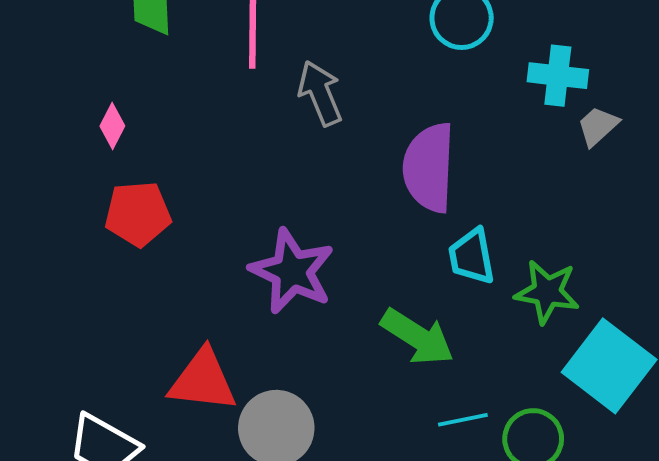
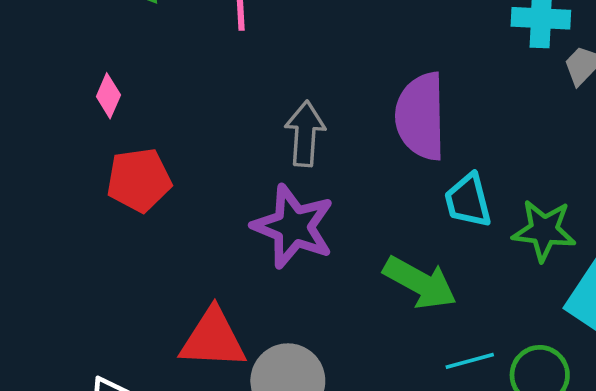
gray arrow: (320, 93) -> (305, 134), moved, turned 30

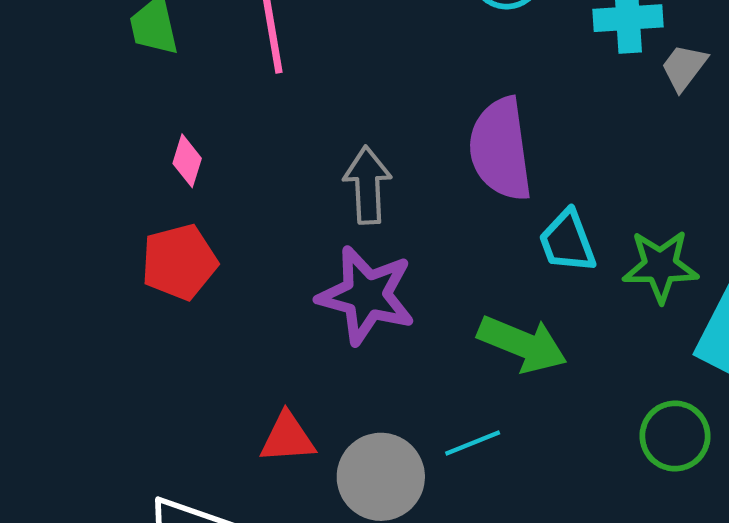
pink diamond: (108, 96) -> (187, 161), moved
red triangle: (213, 339) -> (287, 438), size x0.7
cyan line: (470, 361) -> (473, 443), moved

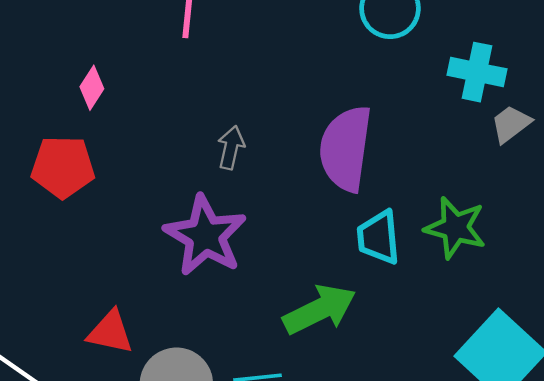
gray arrow: (367, 185) -> (231, 148), size x0.7
green star: (660, 266) -> (455, 228), moved
green arrow: (522, 344) -> (319, 310), turned -64

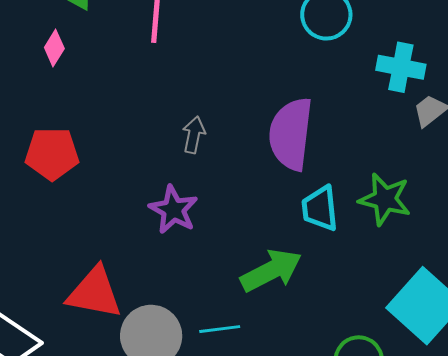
pink diamond: (92, 88) -> (54, 48), moved
purple star: (205, 236) -> (173, 210), size x0.7
red triangle: (110, 332) -> (94, 293), size x1.4

